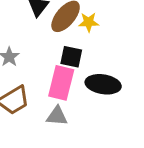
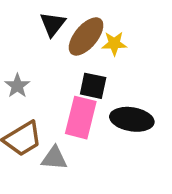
gray triangle: (57, 116) -> (54, 158), moved

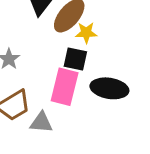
yellow star: (114, 44) -> (86, 33), moved

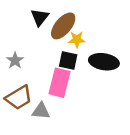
black ellipse: (109, 88) -> (104, 62), moved

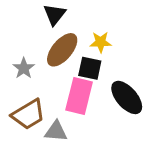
brown ellipse: (63, 26) -> (62, 50), moved
black ellipse: (104, 62) -> (127, 97), moved, turned 40

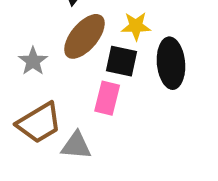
pink rectangle: (79, 96) -> (107, 98), size x0.7
black ellipse: (127, 97) -> (171, 63), moved, turned 36

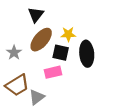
pink rectangle: (107, 98) -> (53, 72), turned 63
gray triangle: (76, 146) -> (37, 97), turned -42

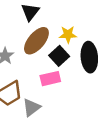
black square: (61, 53) -> (59, 56), turned 35

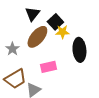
black square: (59, 56) -> (55, 22), moved

